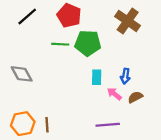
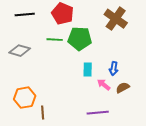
black line: (27, 17) -> (25, 15), turned 36
gray diamond: (22, 74) -> (20, 51), moved, turned -45
orange hexagon: (23, 124) -> (25, 98), moved

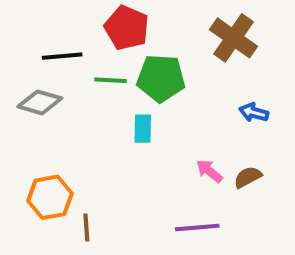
black line: (25, 15) -> (62, 56), moved
blue arrow: (114, 69) -> (254, 113), moved, turned 96
cyan rectangle: (88, 70) -> (143, 129), moved

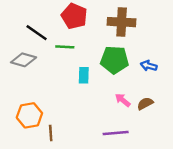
brown cross: (234, 38) -> (122, 22), moved, turned -32
black line: (62, 56) -> (37, 33), turned 40
green pentagon: (161, 78) -> (114, 60), moved

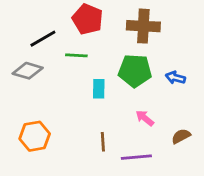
black line: (37, 33) -> (43, 39), turned -65
brown semicircle: (145, 104) -> (181, 136), moved
brown line: (51, 133) -> (103, 142), moved

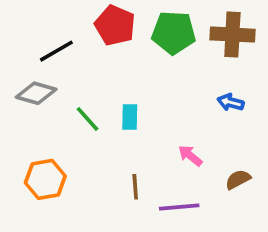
brown cross: (143, 26) -> (232, 35), moved
green line: (76, 55) -> (88, 119), moved, turned 45
green pentagon: (135, 71) -> (174, 33), moved

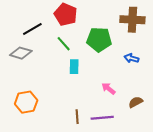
green pentagon: (174, 33) -> (99, 39), moved
green line: (88, 119) -> (64, 44), moved
brown line: (135, 187) -> (77, 117), moved

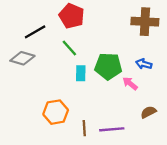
green pentagon: (99, 39) -> (108, 66), moved
pink arrow: (108, 89) -> (130, 83), moved
orange hexagon: (26, 102) -> (56, 112), moved

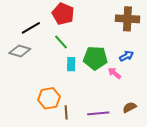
blue arrow: (144, 64) -> (126, 56), turned 136
brown semicircle: (148, 112) -> (129, 107), moved
brown line: (84, 128) -> (66, 112), moved

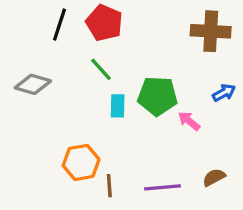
black line: (31, 28) -> (59, 25), moved, turned -42
blue arrow: (126, 56) -> (224, 93), moved

